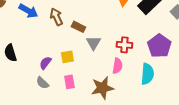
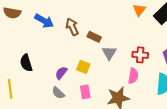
yellow square: (67, 57) -> (83, 67), turned 32

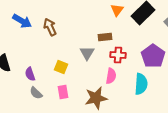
brown rectangle: (94, 37) -> (105, 37), moved, turned -32
purple semicircle: (61, 73) -> (30, 74), moved, turned -56

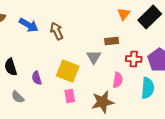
red cross: (118, 55) -> (134, 59), moved
yellow square: (61, 67) -> (68, 71), size x1.6
gray semicircle: (36, 93) -> (18, 97), moved

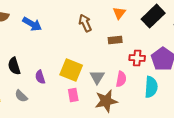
orange triangle: (124, 14) -> (119, 13), moved
brown arrow: (57, 31) -> (85, 23), moved
gray triangle: (94, 57) -> (97, 77), moved

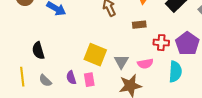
purple semicircle: (40, 77) -> (71, 78), moved
pink semicircle: (121, 79) -> (145, 64), turned 70
pink rectangle: (73, 95) -> (89, 80), moved

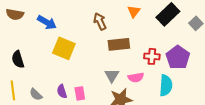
brown rectangle: (139, 25) -> (119, 44), moved, size x1.5
black semicircle: (38, 51) -> (18, 59), moved
yellow square: (95, 55) -> (64, 48), moved

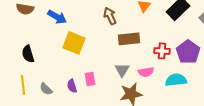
cyan semicircle: (166, 85) -> (176, 80), turned -100
pink rectangle: (80, 93) -> (90, 79), moved

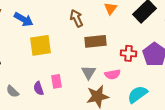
yellow square: (74, 43) -> (41, 45), turned -30
cyan semicircle: (176, 80) -> (138, 94), moved, turned -30

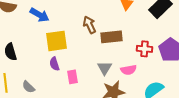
brown arrow: (77, 18) -> (89, 25), moved
purple semicircle: (39, 88) -> (54, 64), moved

